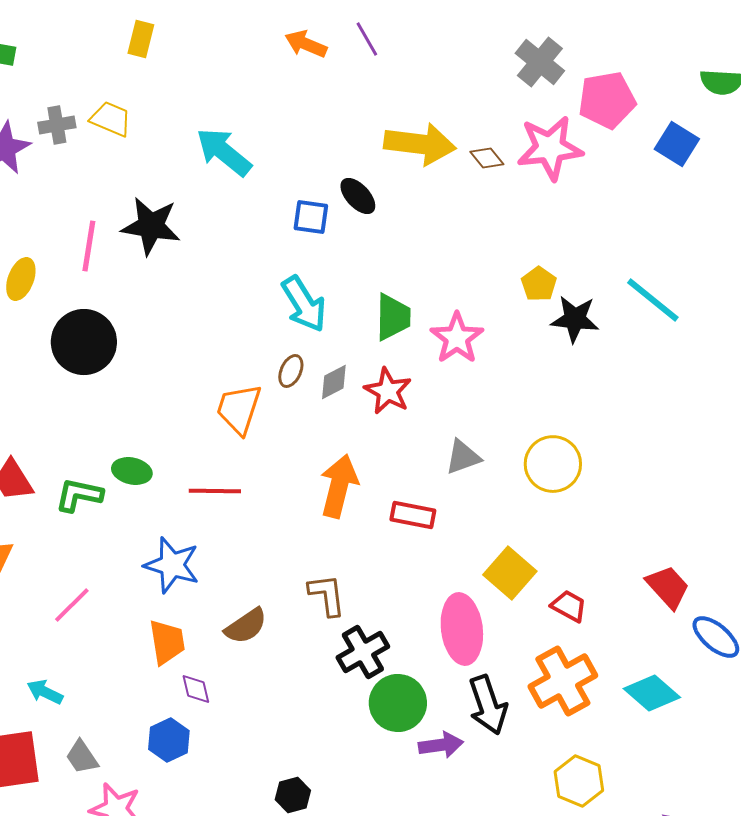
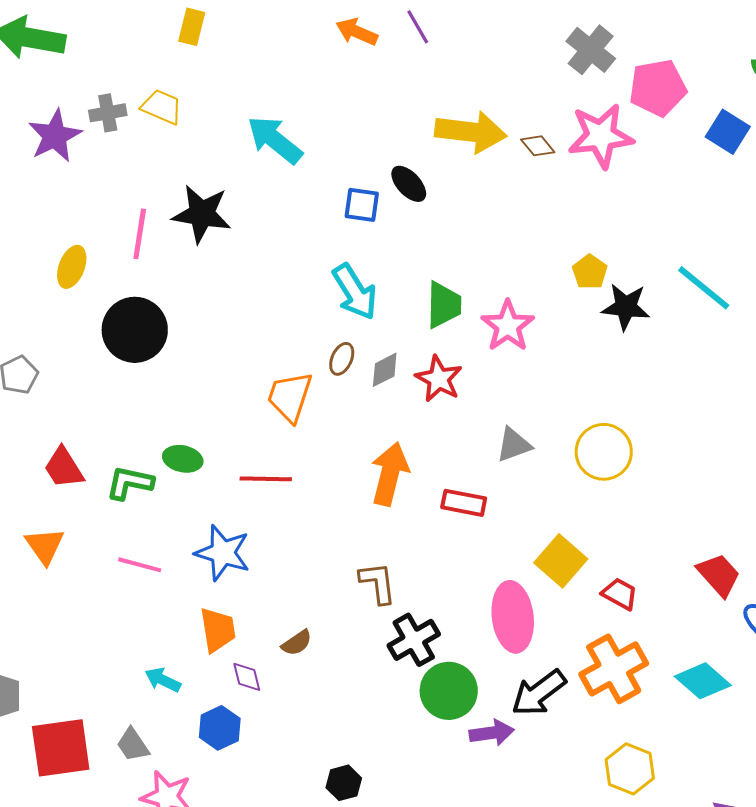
pink line: (72, 605) -> (140, 565), moved, turned 60
brown semicircle: (246, 626) -> (297, 643), moved, size x0.7
cyan arrow: (45, 692) -> (163, 680), moved
black arrow: (488, 705) -> (539, 693), turned 72

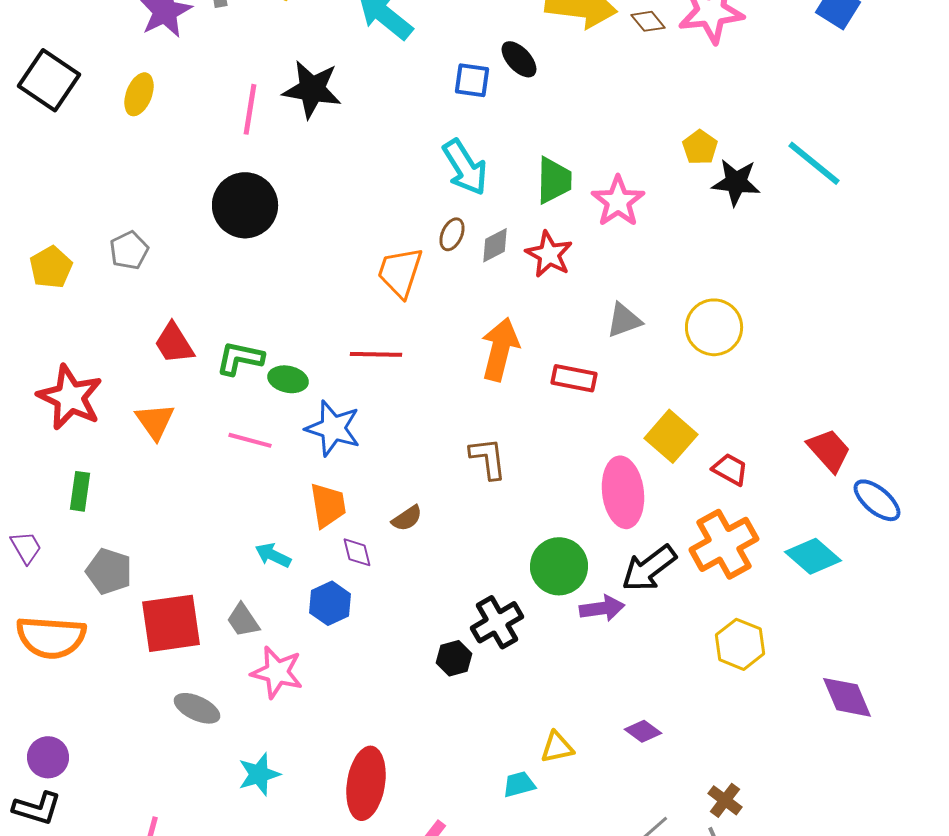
yellow ellipse: (72, 267) -> (139, 94), moved
green ellipse: (183, 459) -> (288, 379), moved
black cross: (414, 640) -> (497, 622), moved

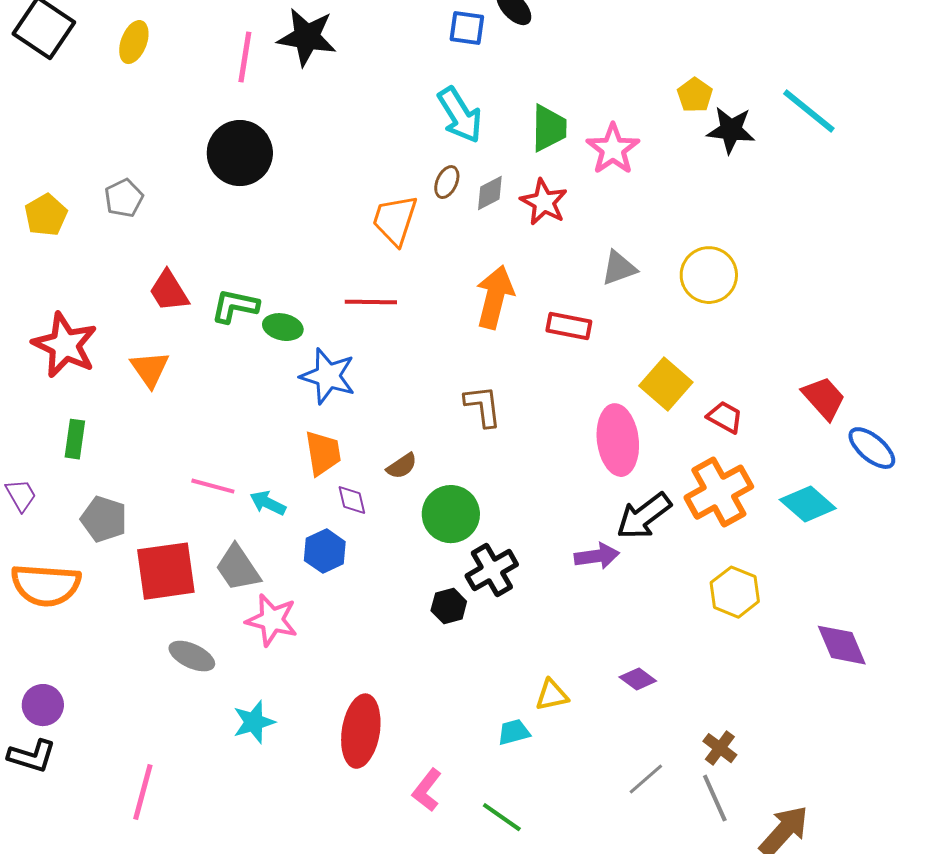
pink line: (250, 440) -> (213, 486), moved
green circle: (559, 566) -> (451, 514), moved
gray trapezoid: (243, 620) -> (238, 568), size x1.4

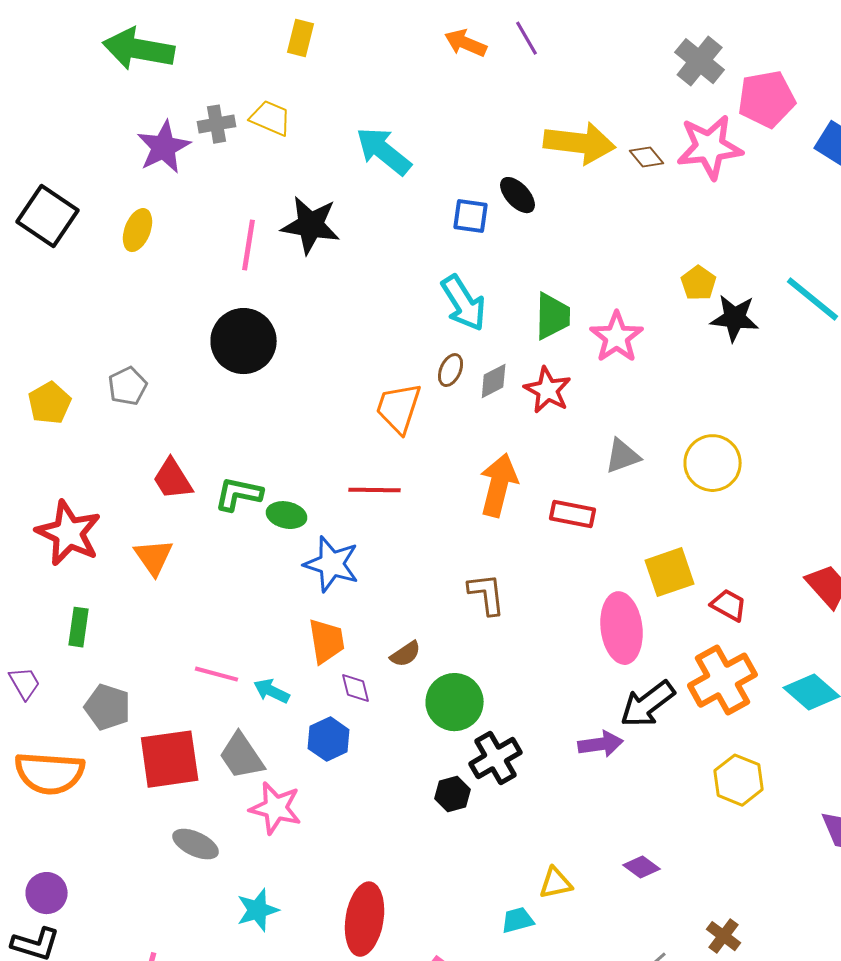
yellow square: (666, 384) -> (670, 572), turned 30

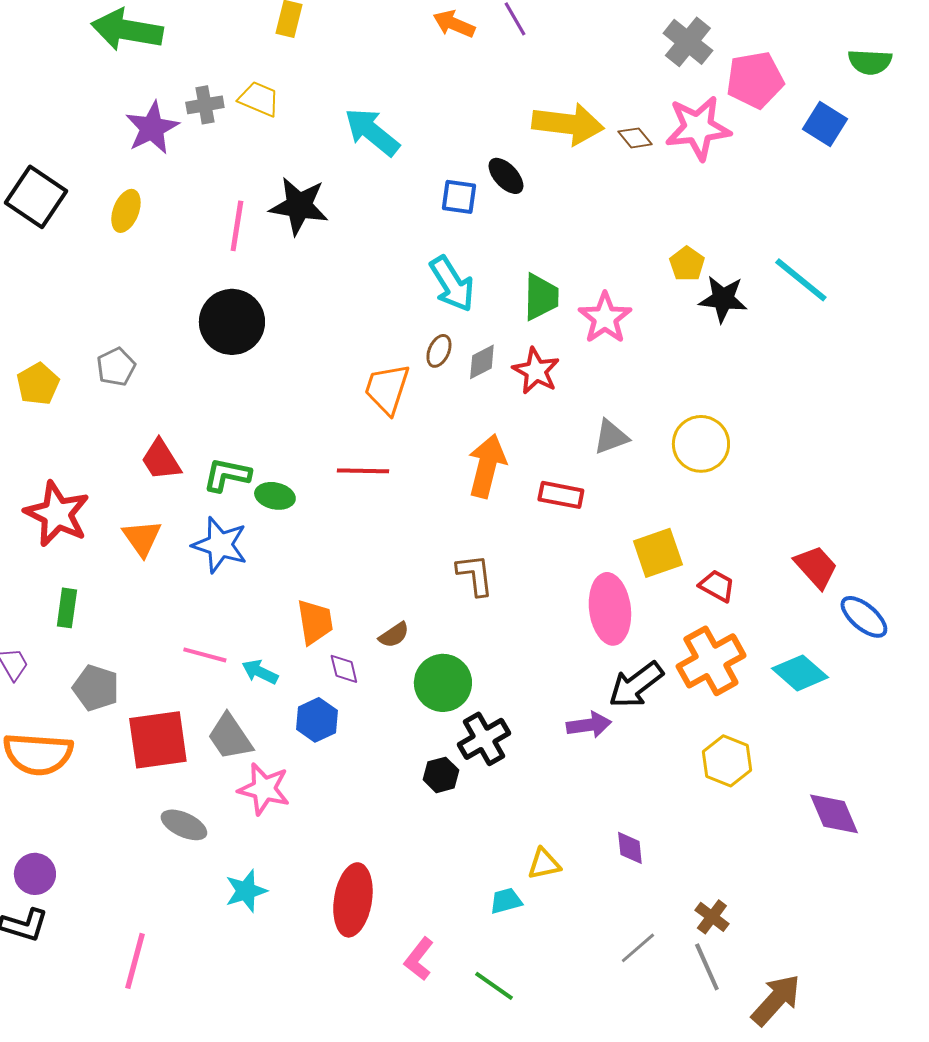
blue star: (332, 564) -> (220, 545), moved
purple diamond: (642, 867) -> (630, 848), turned 48

